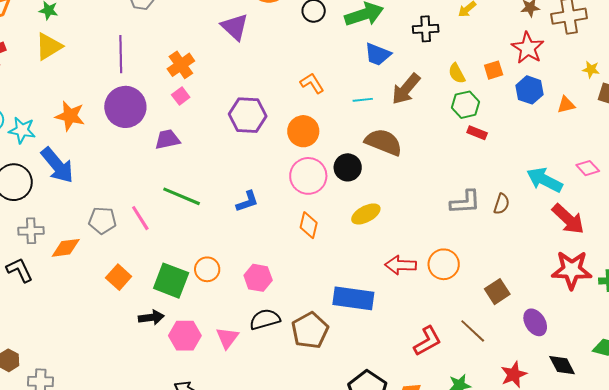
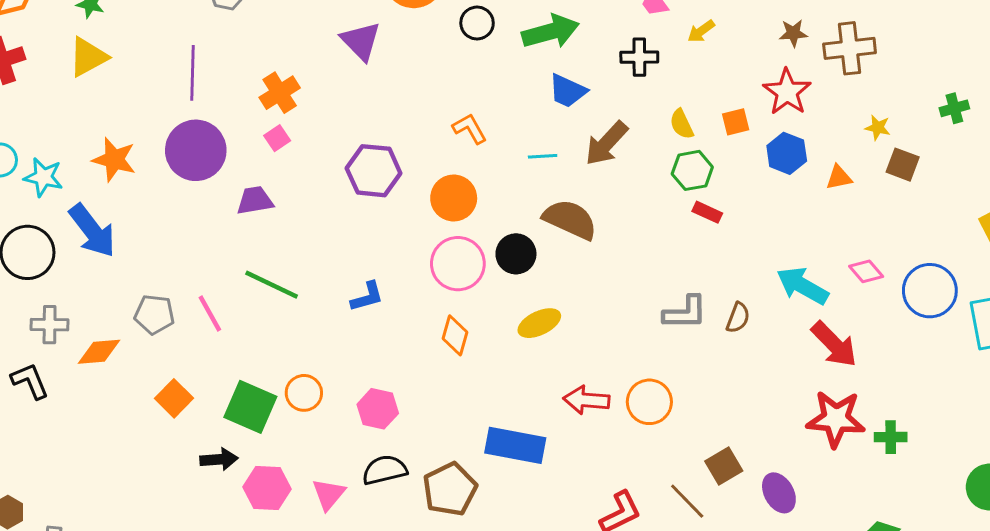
brown square: (497, 292) -> (724, 466), moved

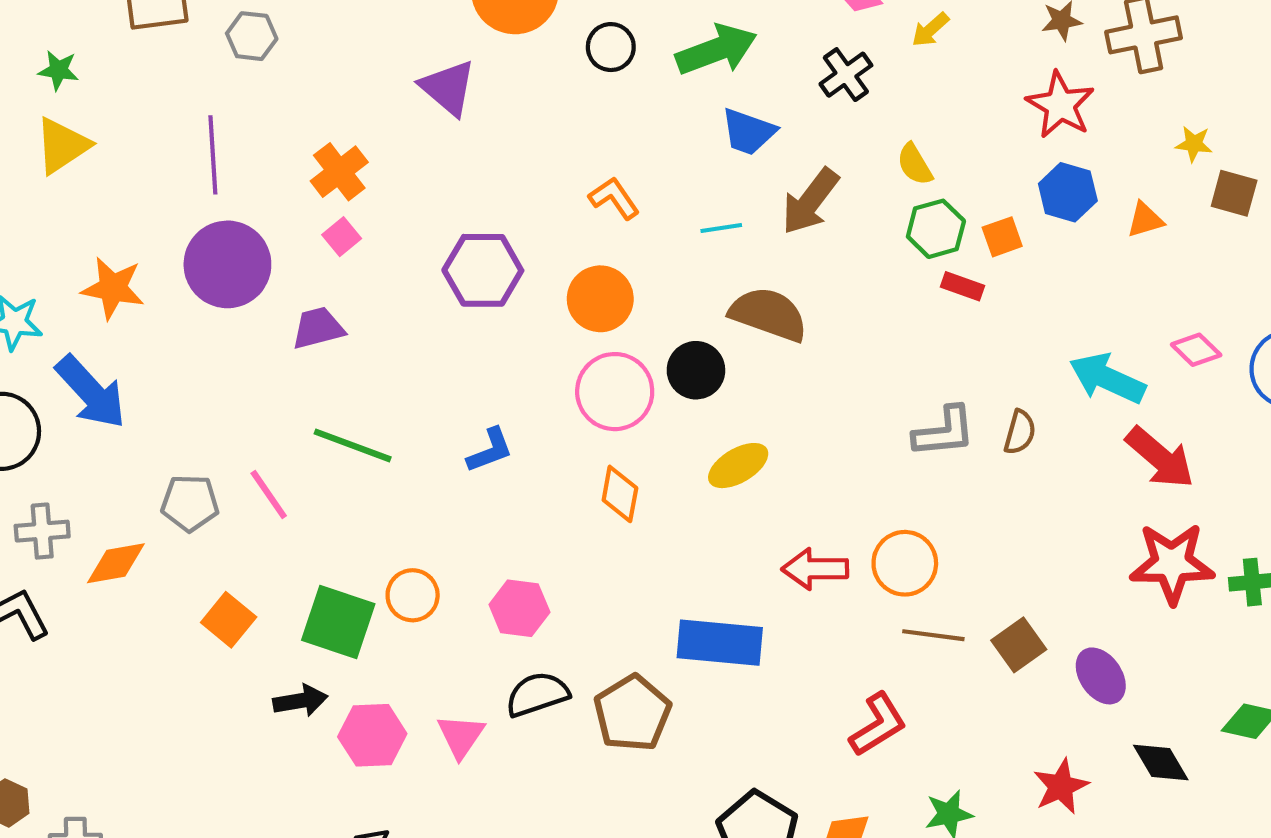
black cross: (639, 57) -> (846, 75), turned -30
orange square: (736, 122) -> (1002, 237), moved
brown line: (687, 501) -> (933, 635), moved, turned -33

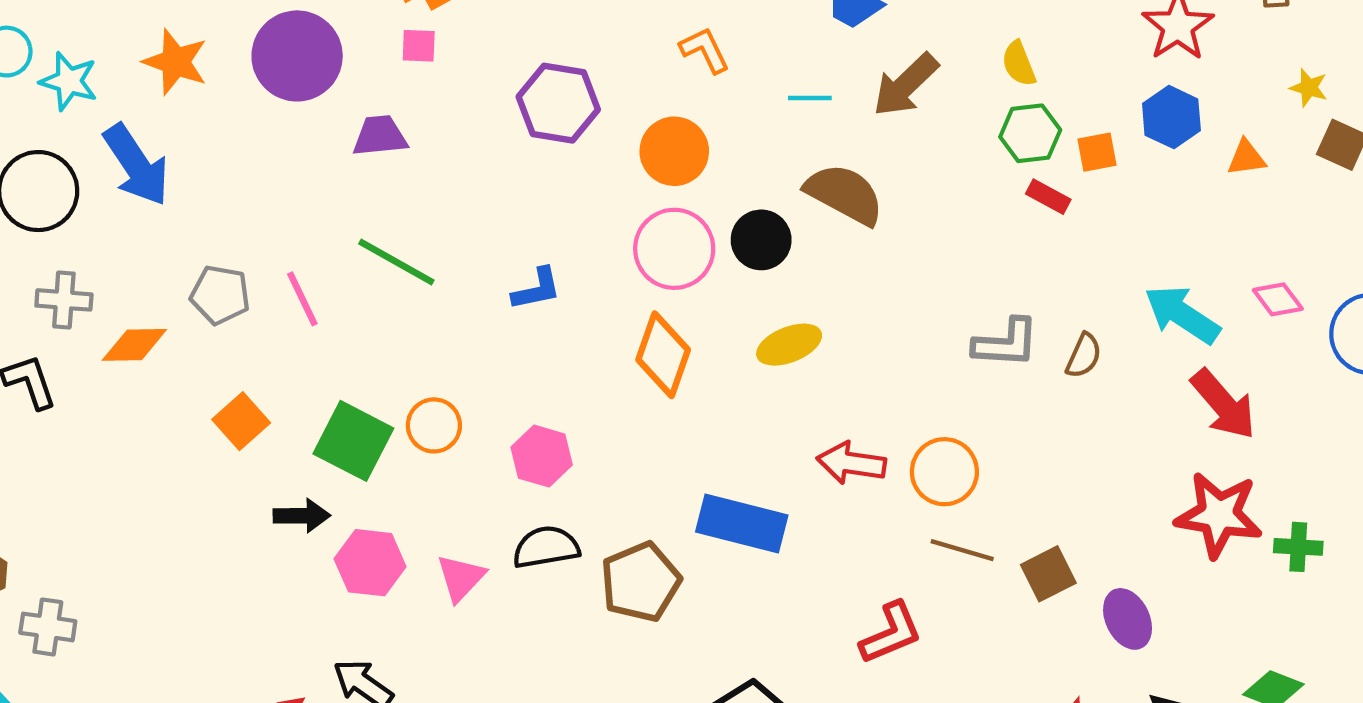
pink square: (342, 237) -> (419, 46), turned 33
orange diamond: (620, 494) -> (663, 355), size x1.4

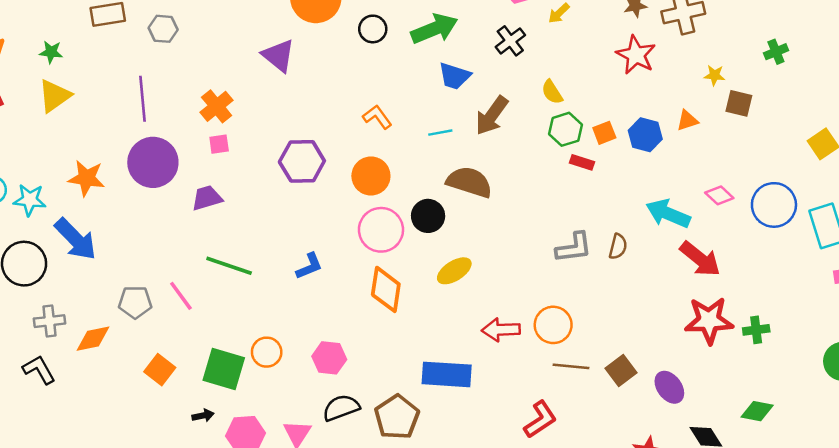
blue hexagon: (1171, 117) -> (645, 135), moved
black arrow: (302, 516) -> (203, 416), size x0.7

